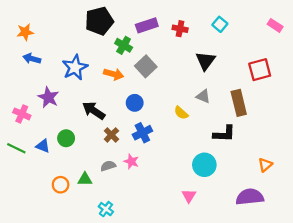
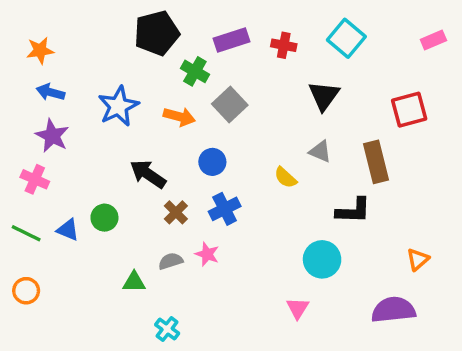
cyan square: (220, 24) -> (346, 38), size x1.5
pink rectangle: (275, 25) -> (433, 40), turned -56
purple star: (48, 97) -> (52, 136), moved
orange circle: (61, 185) -> (26, 291), moved

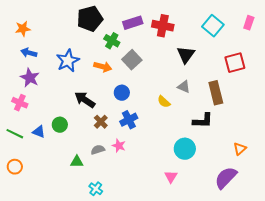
cyan square: (346, 38) -> (213, 26), moved
pink rectangle: (433, 40) -> (249, 23), turned -48
red cross: (284, 45) -> (163, 26), size x1.5
purple semicircle: (393, 310) -> (226, 178), turned -40

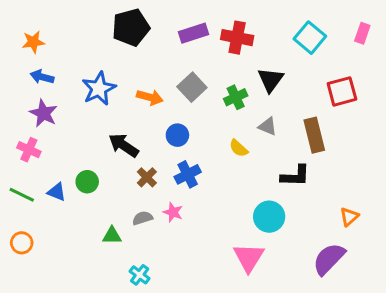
green cross: (112, 41) -> (236, 97), moved, turned 35
pink triangle: (171, 177) -> (249, 257), size x1.6

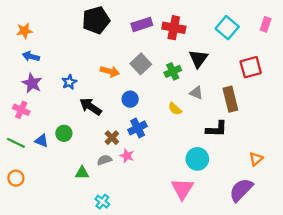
blue star: (99, 89) -> (69, 82), moved, size x0.6
brown cross: (147, 177) -> (112, 138), moved

